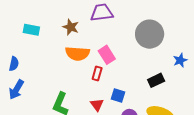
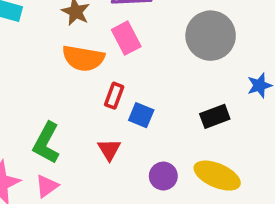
pink rectangle: (107, 55) -> (126, 38), moved
blue square: (118, 95) -> (141, 115), moved

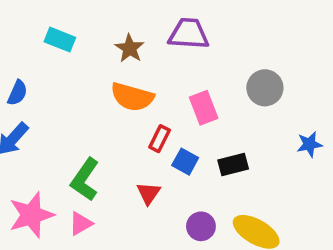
gray circle: (211, 36) -> (265, 88), size x0.7
pink rectangle: (126, 38) -> (204, 108), moved
black rectangle: (215, 116) -> (233, 165), moved

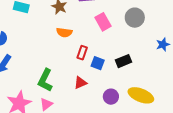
orange semicircle: (132, 97) -> (64, 32), size x0.7
pink rectangle: (204, 108) -> (103, 22), moved
red triangle: (149, 193) -> (80, 83), turned 40

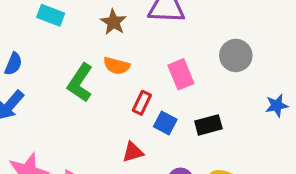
pink rectangle: (103, 22) -> (181, 74), moved
green L-shape: (45, 80) -> (80, 83), moved

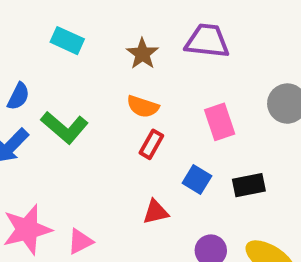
green L-shape: (80, 83) -> (65, 127), moved, turned -87
red rectangle: (142, 103) -> (151, 144), moved

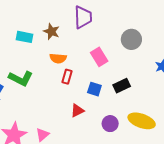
cyan rectangle: (67, 41) -> (25, 37), moved
purple trapezoid: (207, 41) -> (83, 17), turned 95

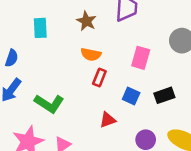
cyan rectangle: (25, 37) -> (40, 28), moved, turned 70
pink rectangle: (99, 57) -> (141, 58), turned 42
green L-shape: (21, 78) -> (49, 104), moved

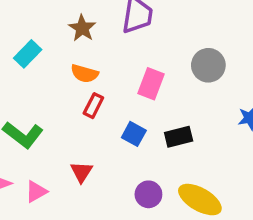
cyan rectangle: (40, 28) -> (28, 54), moved, turned 42
red triangle: (108, 120) -> (81, 172), moved, turned -42

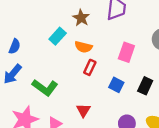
cyan rectangle: (28, 54) -> (58, 36), moved
black rectangle: (179, 137) -> (145, 86), turned -49

